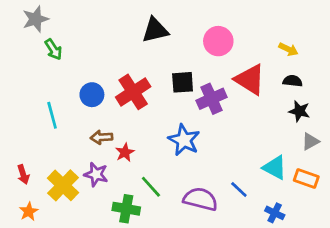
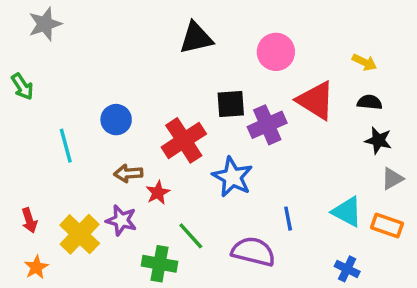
green arrow: (53, 49) -> (22, 87), moved
red cross: (133, 92) -> (184, 140), moved
blue line: (239, 189) -> (288, 219), moved, turned 36

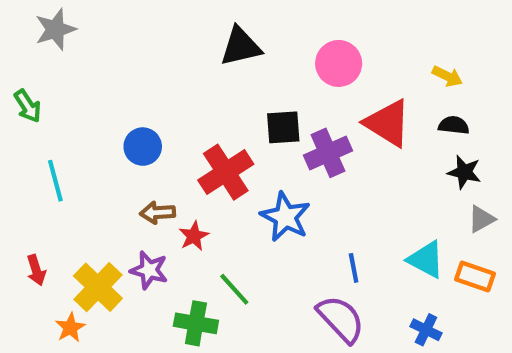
cyan line: (66, 146) -> (55, 181), moved
purple semicircle: (253, 252) -> (341, 319), moved, turned 33
orange star: (36, 267) -> (70, 328), moved

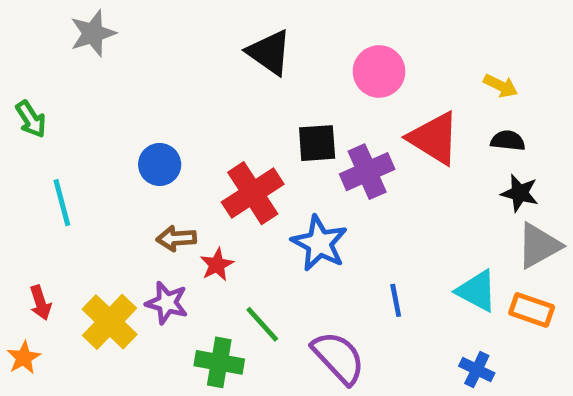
gray star: (55, 29) -> (93, 33), moved
black triangle: (241, 46) -> (269, 52), turned 48
gray triangle: (481, 219) -> (539, 246), size x1.5
purple semicircle: (341, 319) -> (338, 358), moved
orange star: (70, 328) -> (24, 358), moved

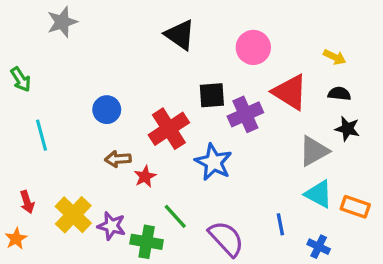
gray triangle: (539, 246) -> (314, 151), moved
blue line: (396, 300) -> (280, 224), moved
purple star: (167, 303) -> (112, 226), moved

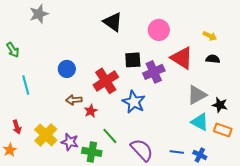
black star: (347, 129) -> (220, 105), moved
blue line: (280, 224) -> (177, 152), moved, turned -72

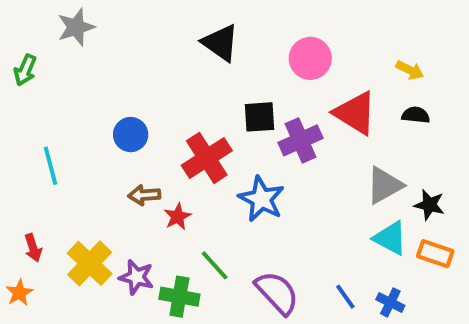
green arrow: (13, 50) -> (25, 70), moved, turned 56
blue line: (177, 152) -> (345, 297), turned 48

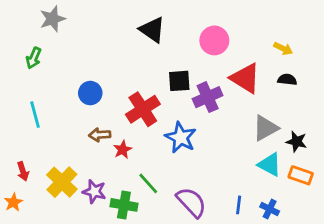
green arrow: (25, 70) -> (34, 58), moved
blue line: (345, 297) -> (239, 205), turned 42

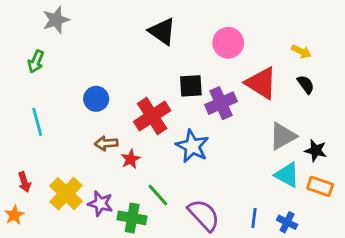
black semicircle: (287, 80) -> (306, 84), turned 48

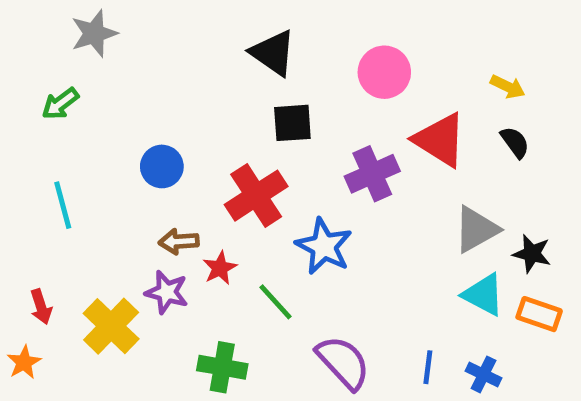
green arrow: (36, 62) -> (60, 104), turned 30
black square: (191, 86) -> (292, 123), moved
green line: (158, 195) -> (276, 302), moved
purple star: (100, 204) -> (167, 292), moved

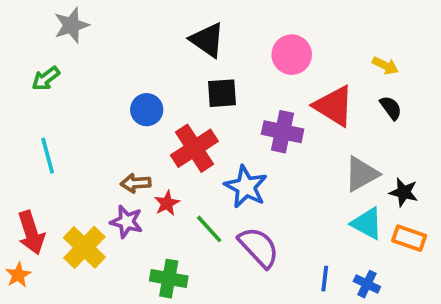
blue circle: (162, 166) -> (147, 110), moved
purple cross: (372, 174) -> (283, 132), turned 36
red arrow: (41, 307) -> (31, 233), size x1.6
purple semicircle: (343, 362) -> (259, 247), moved

